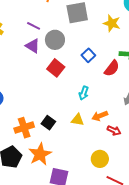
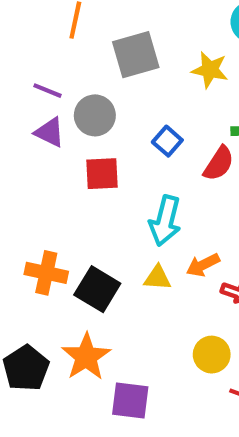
red square: (56, 68) -> (102, 174), turned -36
cyan arrow: (84, 93) -> (165, 221), size x1.6
black square: (48, 123) -> (97, 289), size x1.5
orange cross: (24, 128) -> (46, 273), moved, turned 36

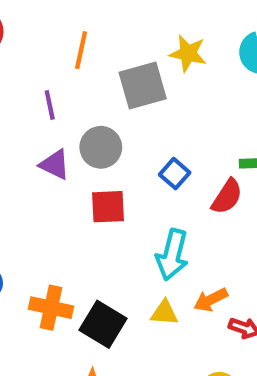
yellow star: (210, 70) -> (188, 53), moved
purple line: (48, 91) -> (50, 105), moved, turned 56

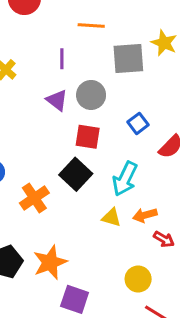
orange line: (81, 50) -> (91, 26), turned 70
orange cross: (51, 308) -> (34, 198), turned 32
black square: (103, 324) -> (76, 174), moved

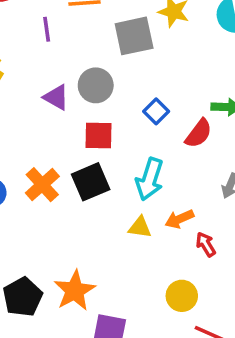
purple line: (62, 59) -> (47, 29), moved
black square: (76, 174) -> (91, 182), turned 32
orange cross: (34, 198) -> (42, 185), moved
red arrow: (164, 239) -> (206, 244), turned -144

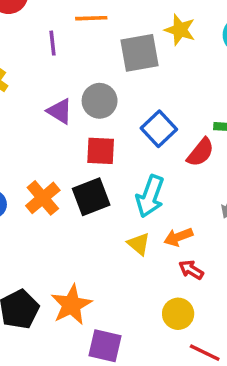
blue square: (156, 111) -> (159, 129), size x1.4
yellow triangle: (140, 227) -> (139, 244), turned 30
red arrow: (206, 244) -> (191, 270), moved, turned -30

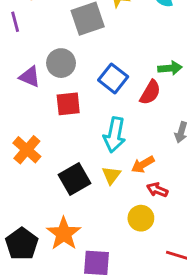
black square: (91, 197) -> (74, 179), moved
yellow triangle: (139, 244) -> (111, 175), turned 36
yellow circle: (178, 314) -> (141, 218), moved

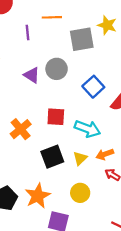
red square: (68, 104) -> (56, 117), moved
cyan arrow: (114, 135) -> (87, 129), turned -90
yellow circle: (141, 218) -> (80, 193), moved

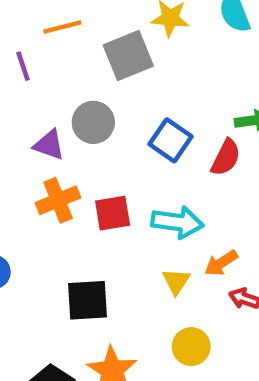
orange cross: (21, 129) -> (58, 200), moved, turned 30
black square: (52, 157) -> (88, 300), moved, turned 30

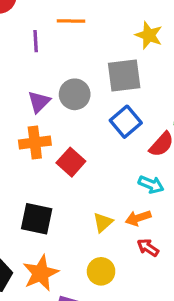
gray square: (128, 56) -> (124, 76), moved
purple triangle: (49, 145) -> (39, 102), turned 40
red square: (113, 213) -> (71, 162), turned 36
cyan arrow: (177, 222) -> (151, 184), moved, size x0.7

